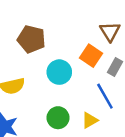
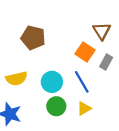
cyan circle: (59, 72) -> (52, 82), moved
blue line: (105, 96) -> (82, 82), moved

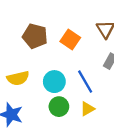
orange square: (85, 52) -> (70, 40), moved

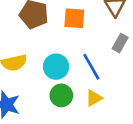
orange square: (70, 40) -> (74, 18), turned -30

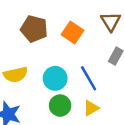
orange square: (74, 18) -> (72, 33), turned 30

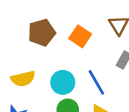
brown pentagon: (34, 29) -> (42, 33), turned -30

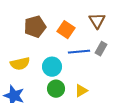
blue line: (96, 82) -> (79, 52), moved, turned -65

